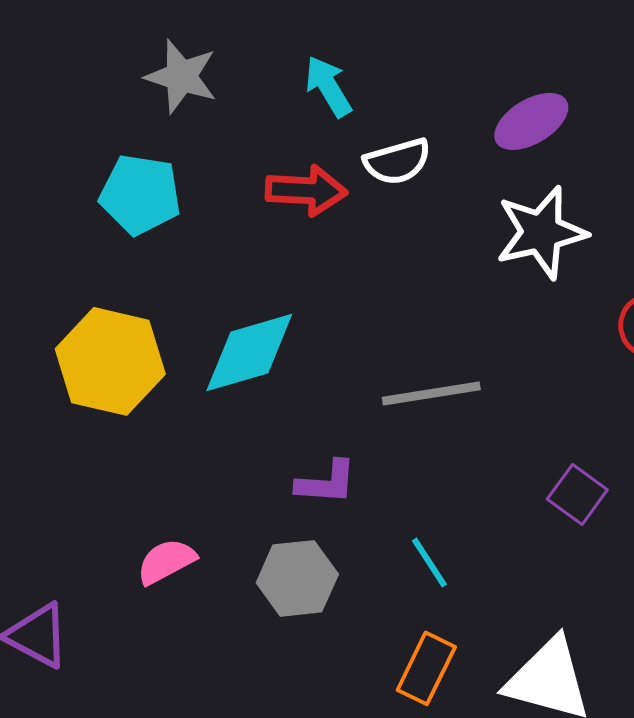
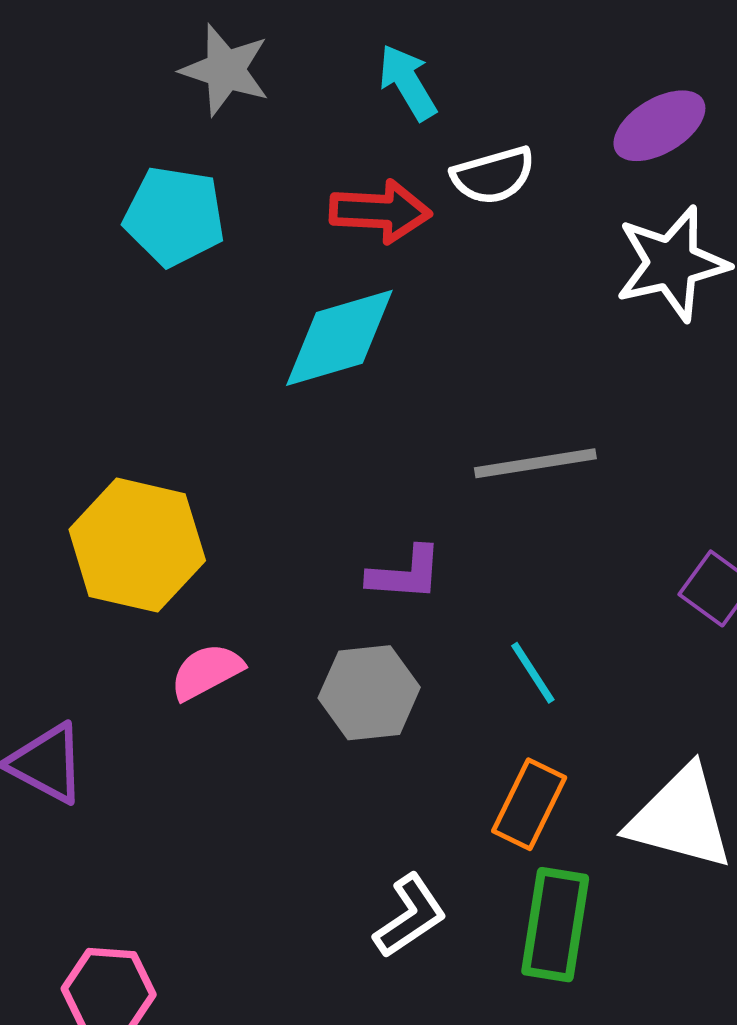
cyan diamond: (249, 352) -> (339, 338), moved
yellow hexagon: (110, 361) -> (137, 545), moved

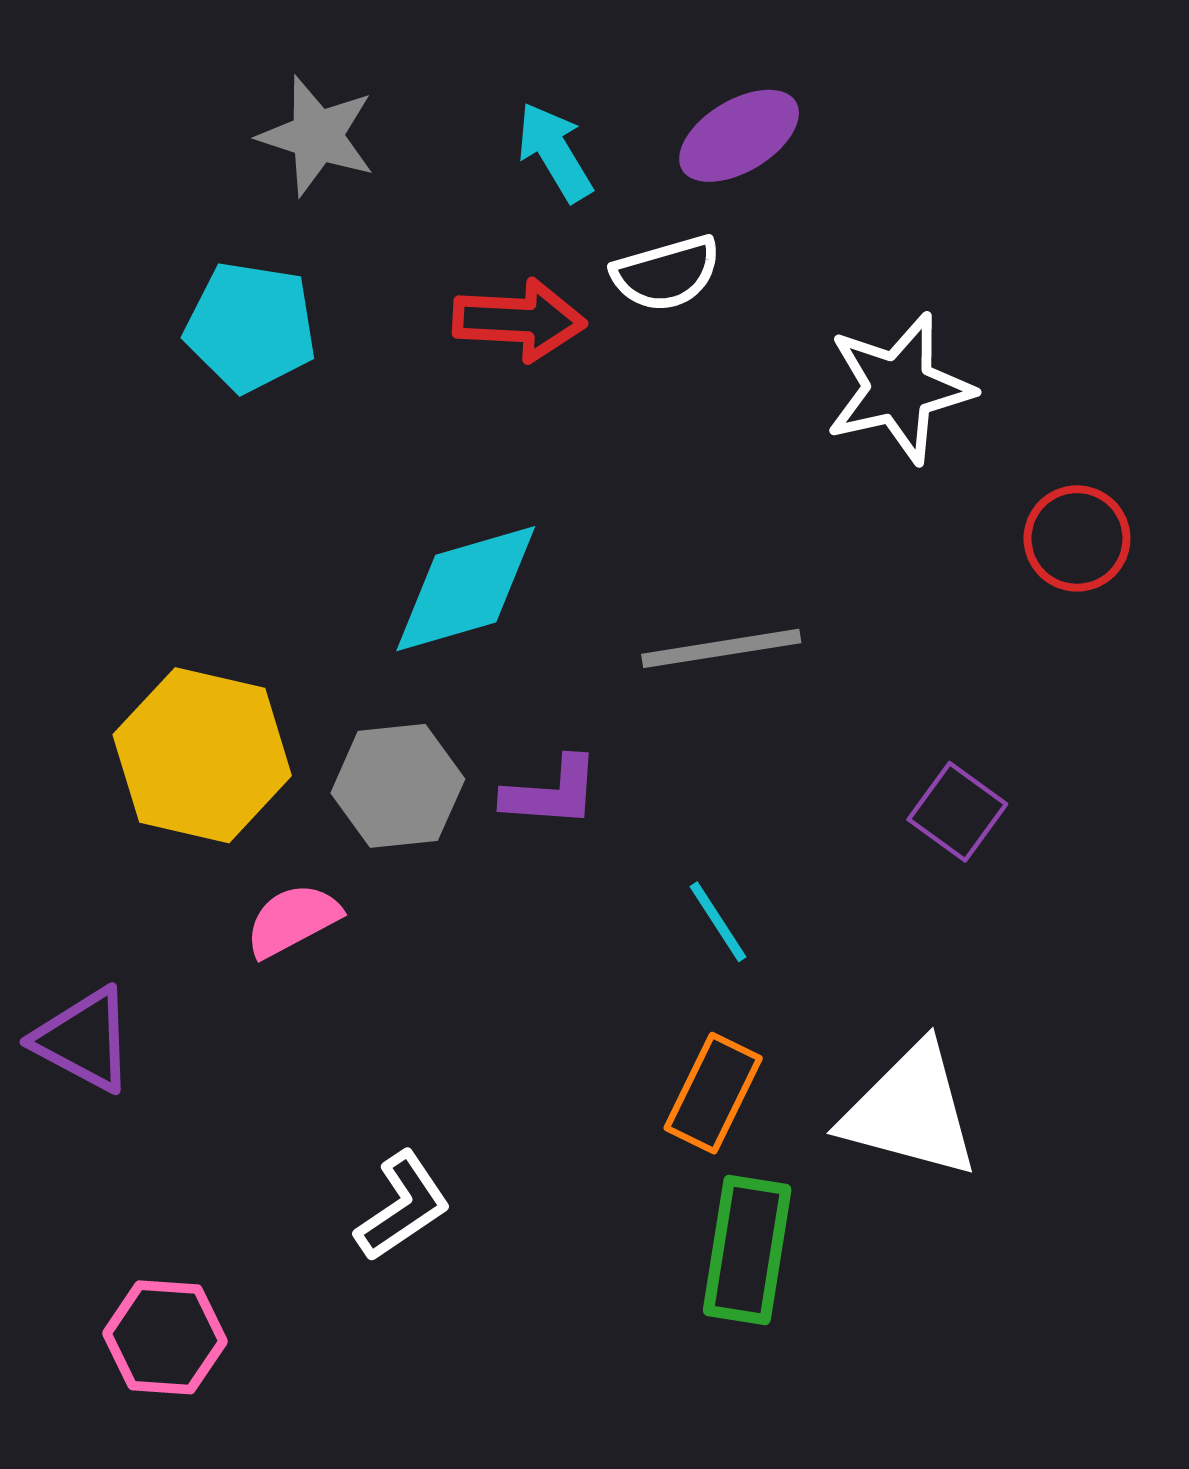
purple ellipse: (659, 126) -> (739, 136), moved
cyan diamond: (339, 338) -> (466, 589), moved
gray hexagon: (369, 693) -> (398, 786), moved
white L-shape: (410, 916) -> (403, 1206), moved

